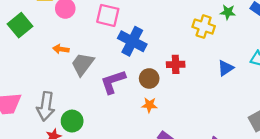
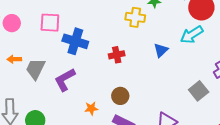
brown circle: (149, 78) -> (120, 96), moved
orange star: (149, 105) -> (91, 108), moved

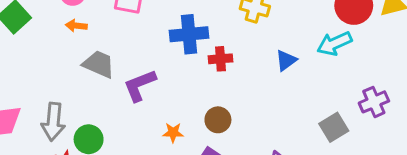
blue cross: (75, 41) -> (189, 34), moved, turned -30
orange arrow: (14, 59) -> (76, 26), moved
gray trapezoid: (35, 69) -> (99, 64), turned 80

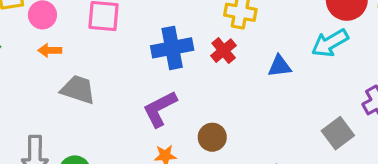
red cross: (220, 59) -> (224, 51), moved, turned -30
blue triangle: (286, 60) -> (280, 66), turned 35
purple L-shape: (140, 85) -> (160, 109), moved

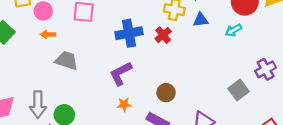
cyan arrow: (330, 43) -> (233, 30), size x0.7
blue triangle: (280, 66) -> (201, 20), moved
brown circle: (212, 137) -> (166, 93), moved

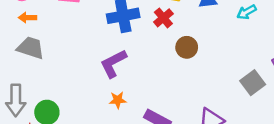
gray trapezoid: (67, 61) -> (31, 48), moved
brown circle: (166, 93) -> (187, 47), moved

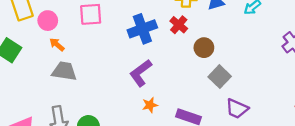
orange arrow: (28, 18) -> (57, 45), turned 49
gray square: (253, 83) -> (220, 77), moved

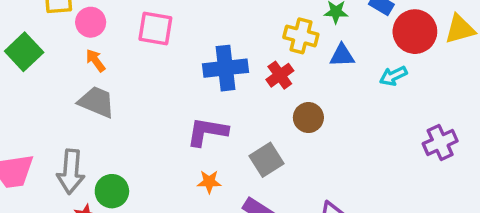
purple L-shape: (141, 73) -> (207, 132), turned 32
gray square: (220, 77) -> (266, 160), moved

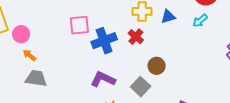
pink square: (155, 29) -> (79, 25), moved
brown circle: (308, 118) -> (157, 66), moved
purple L-shape: (207, 132) -> (103, 79), turned 30

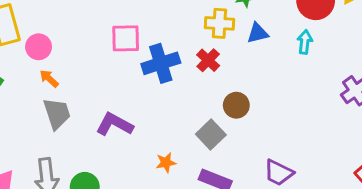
cyan arrow: (200, 21) -> (305, 42), turned 133
gray trapezoid: (36, 78) -> (57, 114), turned 60
purple L-shape: (103, 79) -> (115, 124), moved

